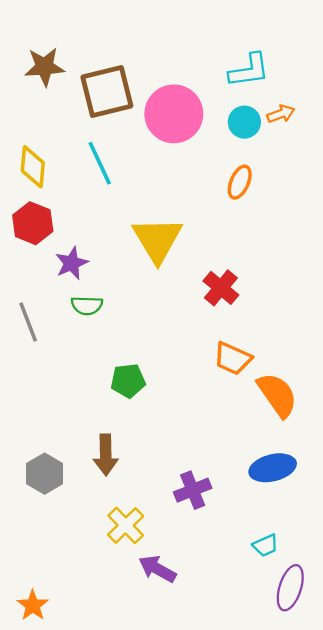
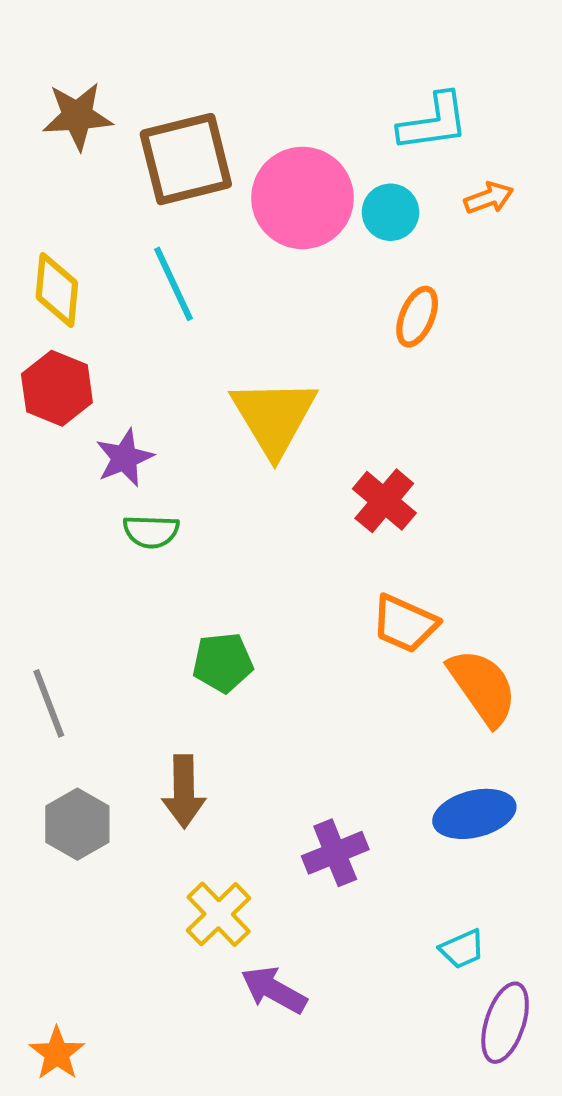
cyan circle: (244, 122) -> (390, 212), moved
gray line: (28, 322) -> (49, 703), moved

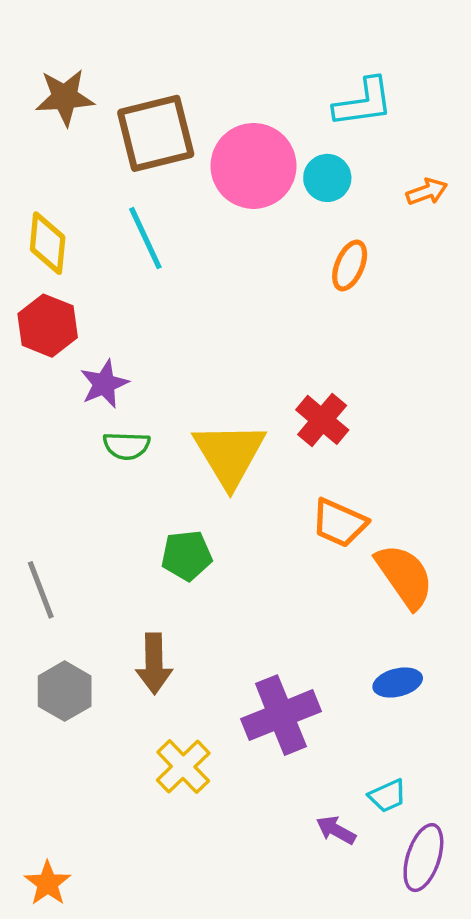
orange arrow: (489, 198) -> (427, 192), moved
yellow triangle: (274, 417) -> (229, 454), moved
blue ellipse: (474, 814) -> (398, 682), size x0.7
purple cross: (335, 853) -> (281, 715), size x1.4
purple arrow: (274, 990) -> (336, 830), moved, size x0.7

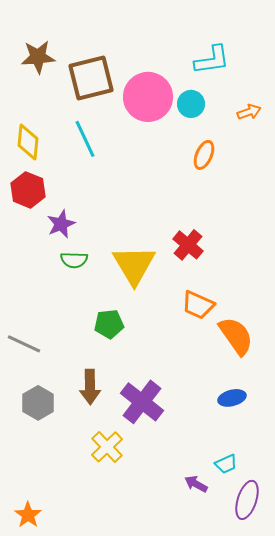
gray line: (41, 590) -> (24, 344), turned -44
purple cross: (281, 715) -> (142, 402), moved, turned -30

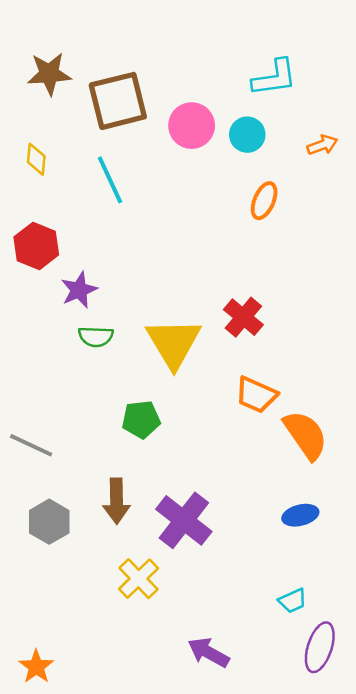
pink circle: (148, 97) -> (192, 126), size x0.7
yellow diamond: (28, 142) -> (36, 159), moved, size x0.7
purple arrow: (196, 484) -> (208, 652), moved, size x1.4

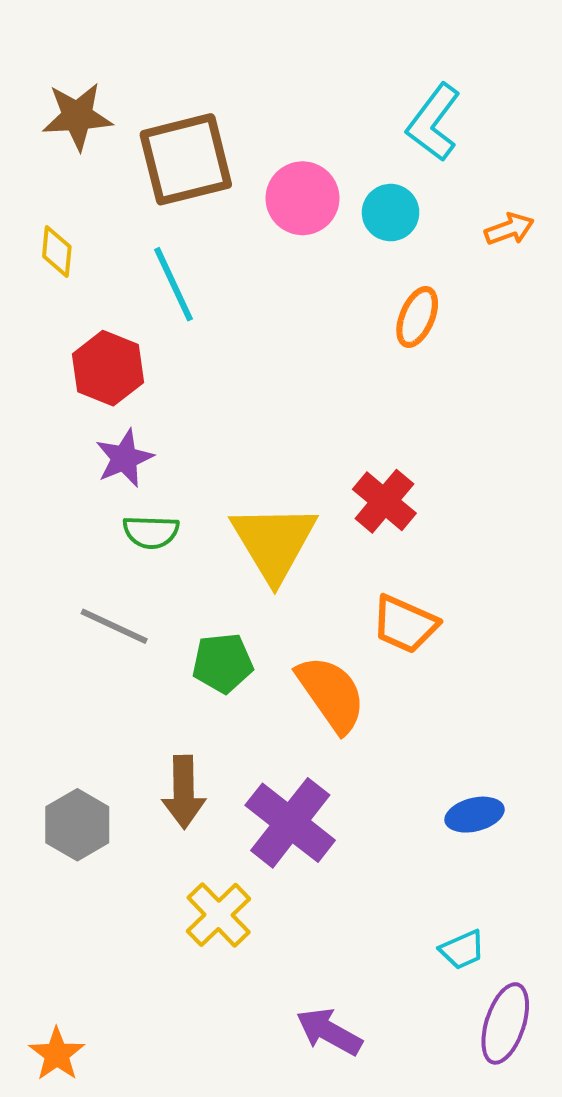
cyan L-shape: (274, 78) -> (434, 122), turned 135
red hexagon: (36, 246) -> (108, 368), moved
orange semicircle: (306, 435) -> (331, 694), moved
gray line: (31, 445) -> (114, 626), moved

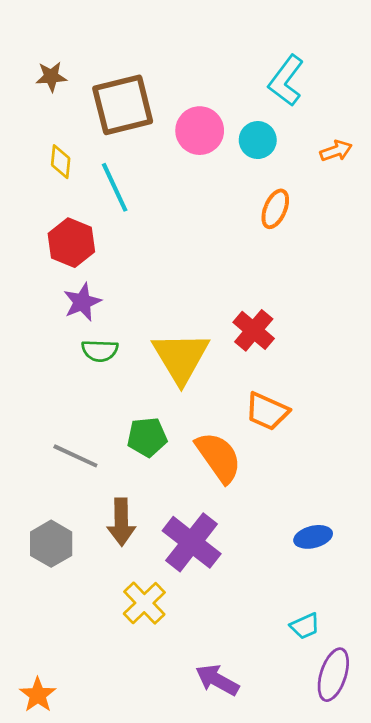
brown star: (77, 116) -> (51, 77), size x0.7
yellow diamond: (57, 251) -> (61, 162), moved
gray line: (114, 626) -> (75, 456), moved

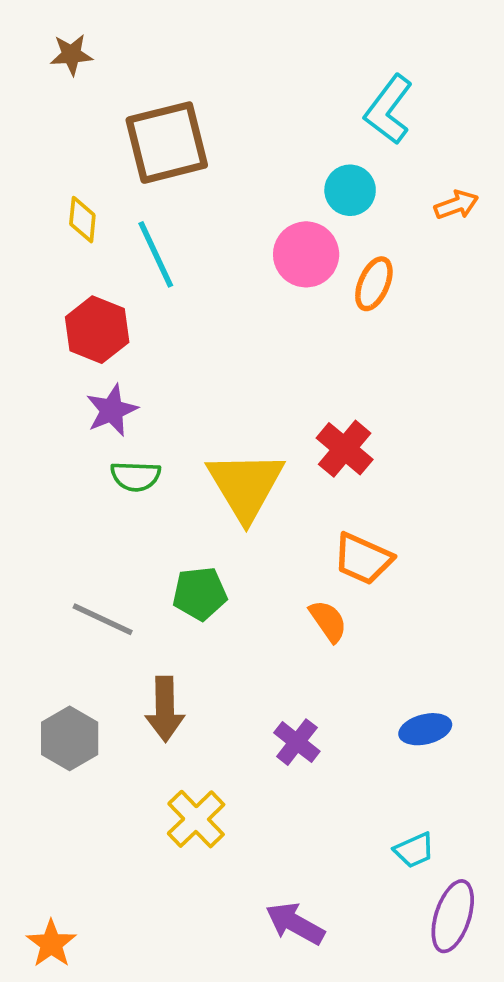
brown star: (51, 77) -> (71, 55), moved
pink circle: (200, 131) -> (306, 254), moved
orange semicircle: (219, 457) -> (328, 621), moved, size x0.6
purple cross: (192, 542) -> (297, 742), moved, size x0.6

